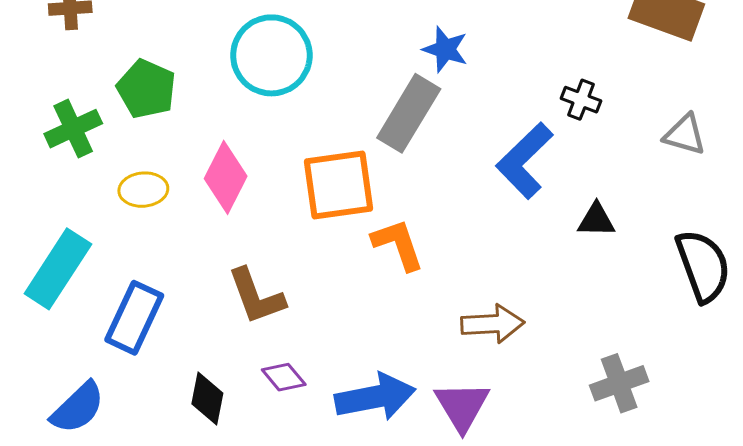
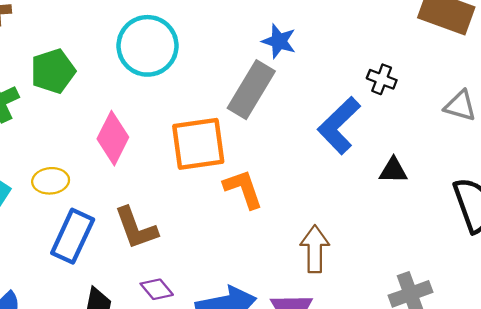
green pentagon: (146, 89) -> (53, 71), turned 30
yellow ellipse: (143, 190) -> (51, 181), moved
blue rectangle: (134, 318) -> (73, 236), moved
brown arrow: (493, 324) -> (315, 249), turned -87

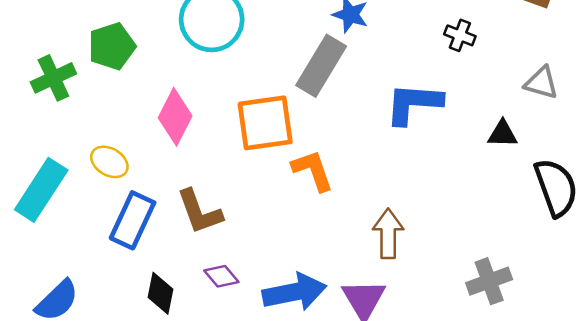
black cross: (382, 79) -> (460, 35), moved
blue L-shape: (339, 125) -> (414, 103), turned 48
black triangle: (393, 170) -> (502, 134), moved
yellow ellipse: (51, 181) -> (109, 162), turned 36

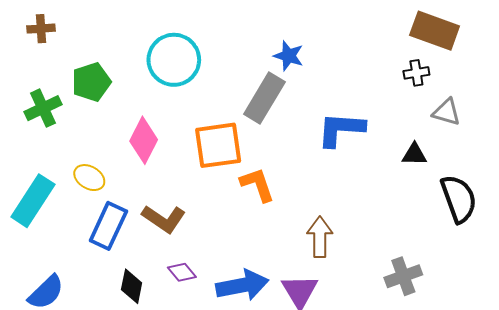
black cross: (460, 35) -> (416, 73), moved, turned -30
brown L-shape: (199, 212) -> (164, 219), turned -36

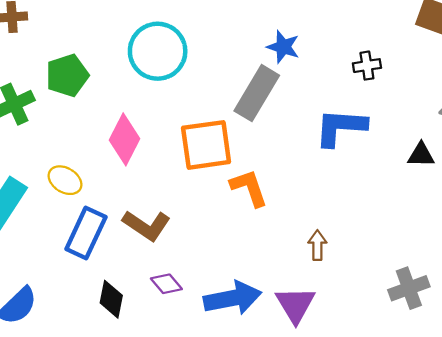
black cross: (416, 73) -> (367, 66), moved
brown arrow: (320, 237) -> (317, 245), size x0.7

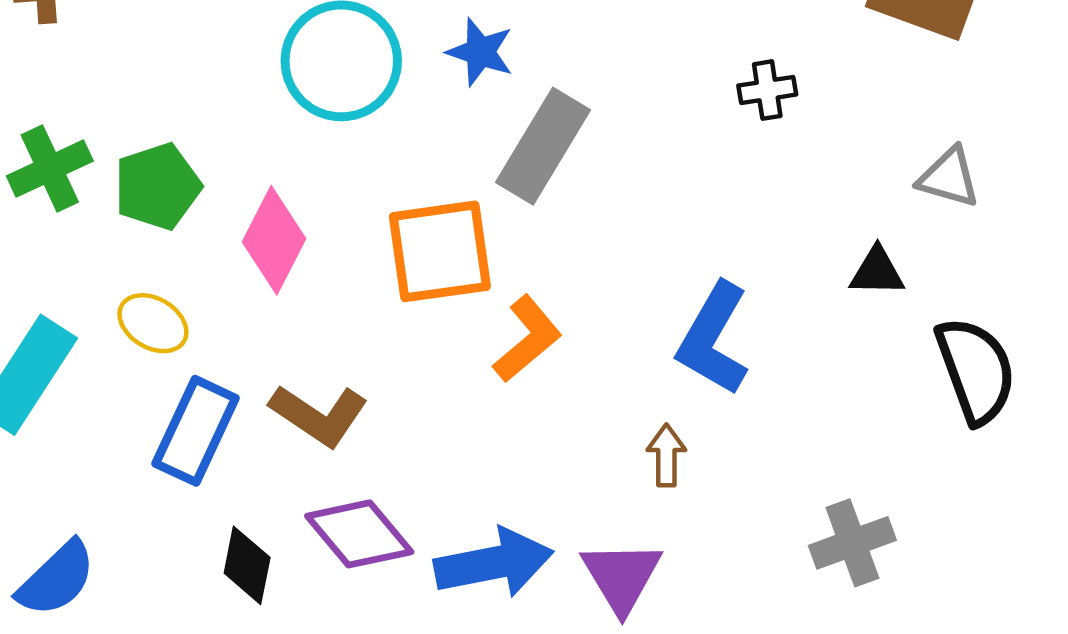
blue star: (283, 47) -> (480, 52), moved
green pentagon: (67, 75) -> (157, 186), moved
blue L-shape: (341, 127) -> (713, 339), moved, turned -64
orange L-shape: (249, 188) -> (527, 339), turned 69
purple diamond: (166, 284) -> (359, 534), size x1.6

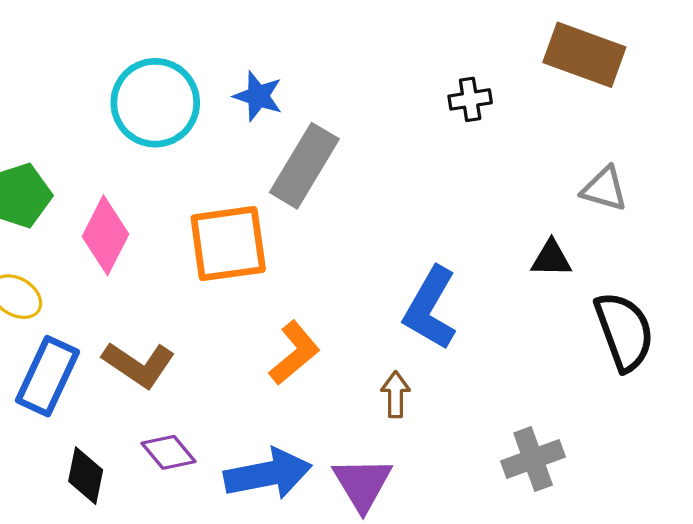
black cross: (767, 90) -> (470, 99), moved
orange L-shape: (527, 339) -> (294, 353), moved
purple diamond: (359, 534) -> (169, 452), size x0.7

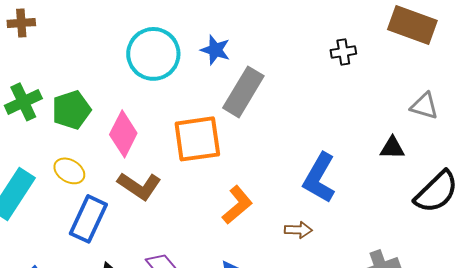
black semicircle: (624, 331) -> (436, 192), turned 66
brown L-shape: (139, 365) -> (139, 186), moved
brown arrow: (396, 394) -> (298, 230), turned 92

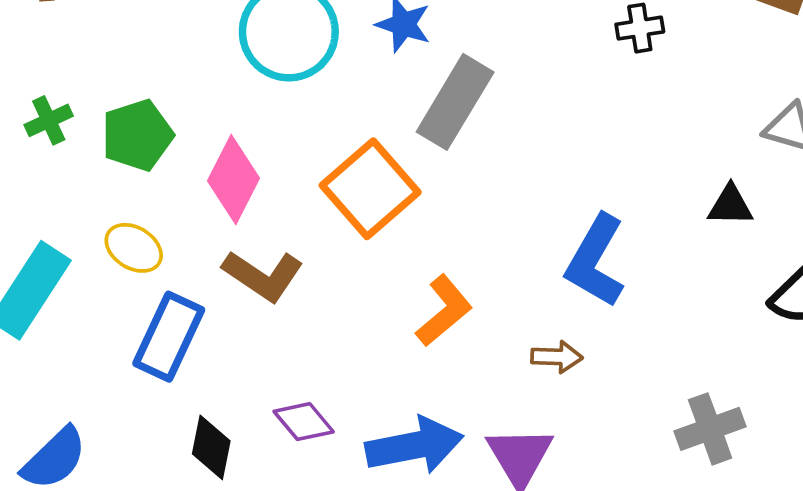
green cross: (23, 102) -> (49, 120), size x0.7
orange square: (197, 139) -> (370, 189), turned -33

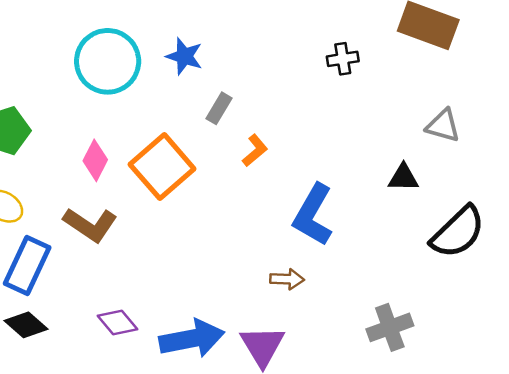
gray rectangle: (455, 102) -> (219, 108), size x0.5
pink diamond: (233, 180) -> (95, 160), moved, size x0.7
orange L-shape: (444, 311) -> (255, 150), moved, size x0.7
black diamond: (211, 447) -> (26, 325), moved, turned -60

